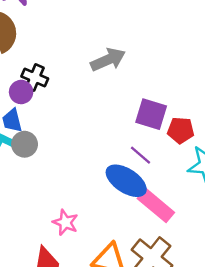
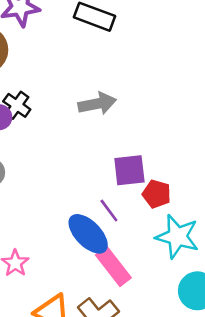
purple square: (151, 114) -> (129, 170), turned -36

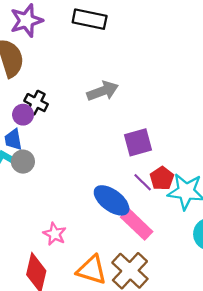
red pentagon: (157, 194) -> (162, 178), moved, turned 30
purple line: (109, 210) -> (143, 182), moved

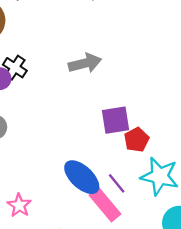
red pentagon: (162, 178) -> (137, 140), moved
purple line: (143, 182) -> (117, 183), moved

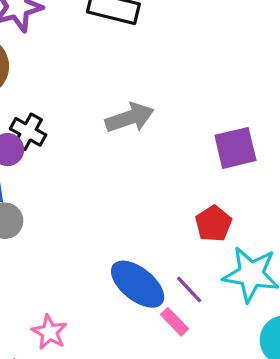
purple square: (115, 120) -> (235, 148), moved
pink rectangle: (105, 205) -> (174, 322), size x0.6

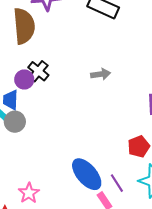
gray arrow: (130, 118) -> (101, 74), size x0.7

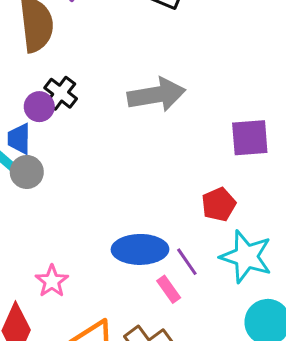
gray arrow: (101, 74) -> (156, 95), size x1.8
blue ellipse: (87, 174) -> (140, 249), turned -48

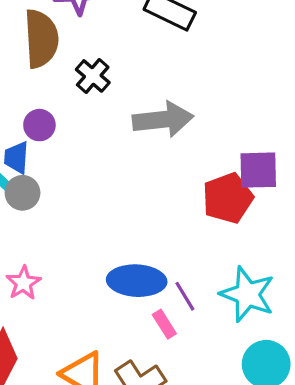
black cross: (61, 93) -> (93, 76), moved
red pentagon: (219, 204) -> (228, 198), moved, size x1.4
pink star: (52, 281) -> (23, 283), moved

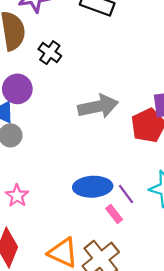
gray arrow: (163, 119) -> (98, 106), moved
purple circle: (39, 125) -> (17, 89), size x1.4

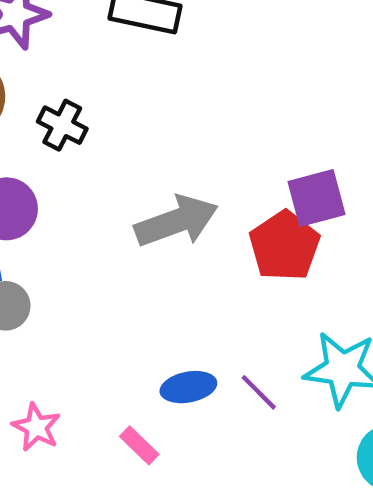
blue ellipse: (93, 187) -> (188, 387), size x0.7
pink rectangle: (114, 214) -> (139, 445), moved

